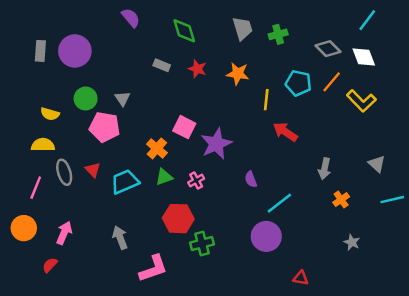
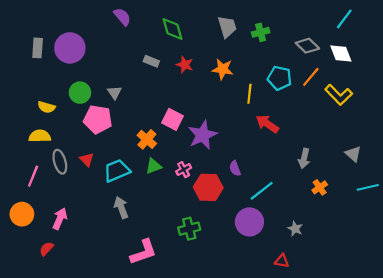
red hexagon: (178, 219) -> (208, 187), moved
gray arrow: (120, 238) -> (121, 207), moved
gray star: (352, 242) -> (295, 229), moved

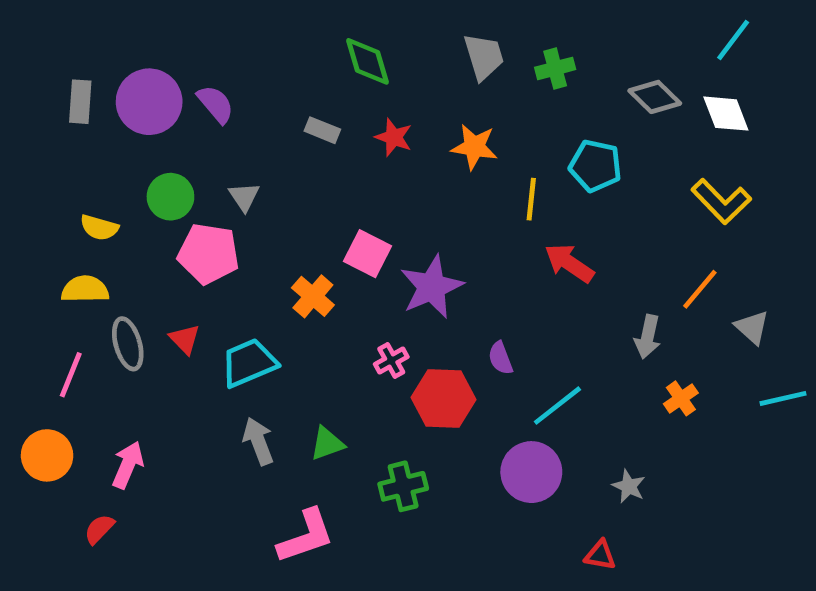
purple semicircle: (122, 17) -> (216, 104), moved
orange line: (311, 77) -> (700, 289), moved
green triangle: (154, 166) -> (327, 444), moved

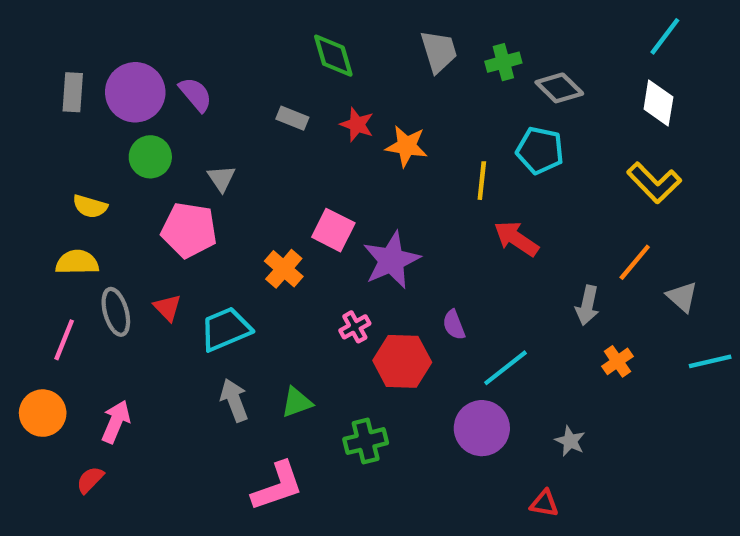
gray diamond: (655, 97) -> (559, 88), moved
white diamond: (726, 114) -> (658, 103), turned 30
orange star: (474, 147) -> (406, 146), moved
green circle: (170, 197) -> (150, 157), moved

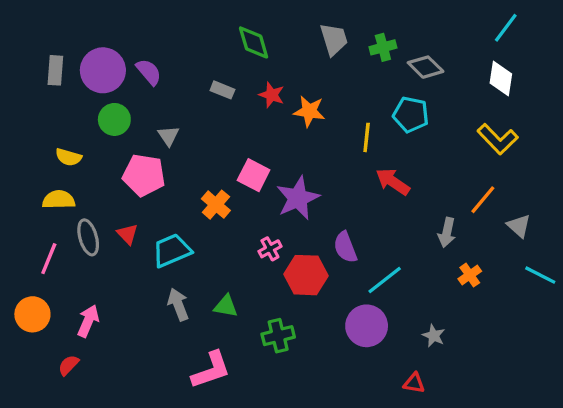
purple semicircle: (454, 325) -> (345, 247), size x1.4
cyan line: (710, 361) -> (540, 275), turned 40
green triangle: (297, 402) -> (226, 306), turned 30

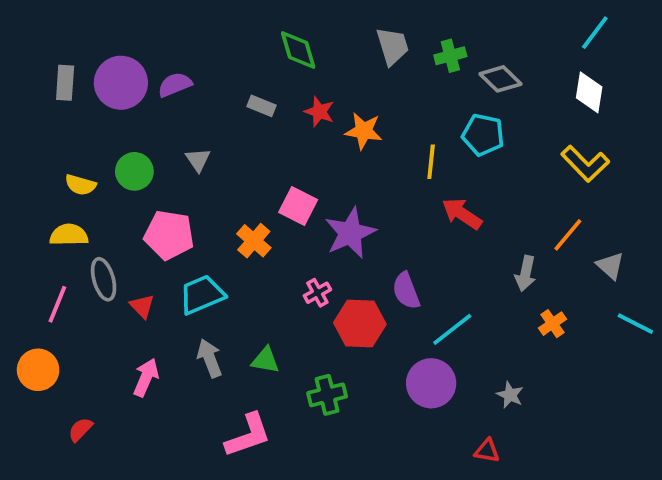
purple semicircle: (149, 72) -> (175, 85), turned -72
green circle: (114, 119) -> (134, 171), moved
pink pentagon: (144, 175) -> (169, 235), moved
red triangle: (127, 234) -> (142, 306), moved
pink arrow: (88, 321) -> (146, 378), moved

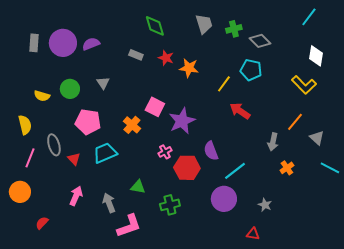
white diamond: (589, 92) -> (316, 56), moved
yellow line: (431, 162) -> (224, 84), turned 30
yellow semicircle: (69, 235) -> (25, 125), moved, turned 78
gray arrow: (210, 358) -> (109, 203), moved

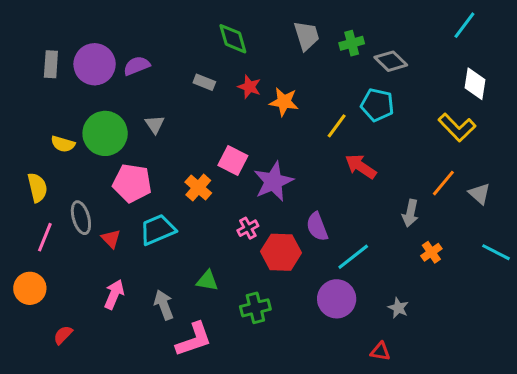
green circle: (70, 89) -> (105, 133), size x1.5
gray triangle: (317, 138) -> (479, 194), moved

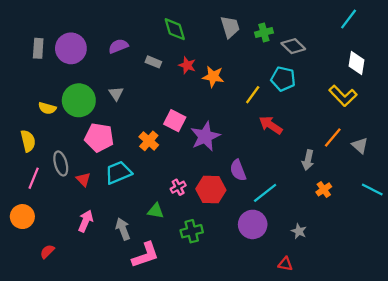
purple semicircle: (137, 66) -> (118, 46), moved
pink cross: (248, 228) -> (178, 187), moved

